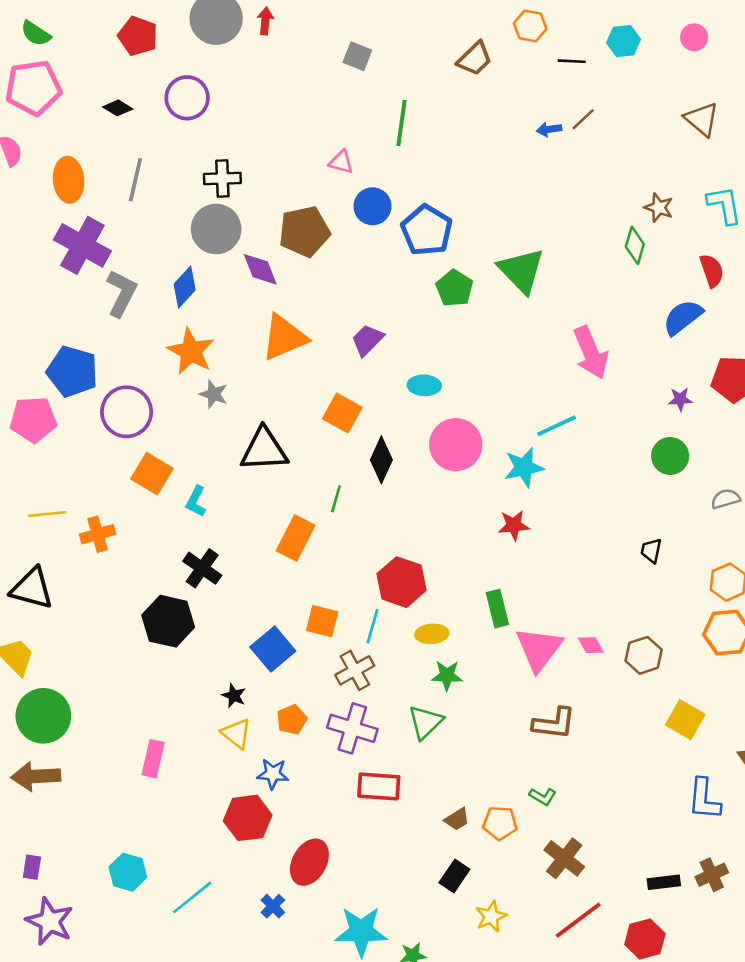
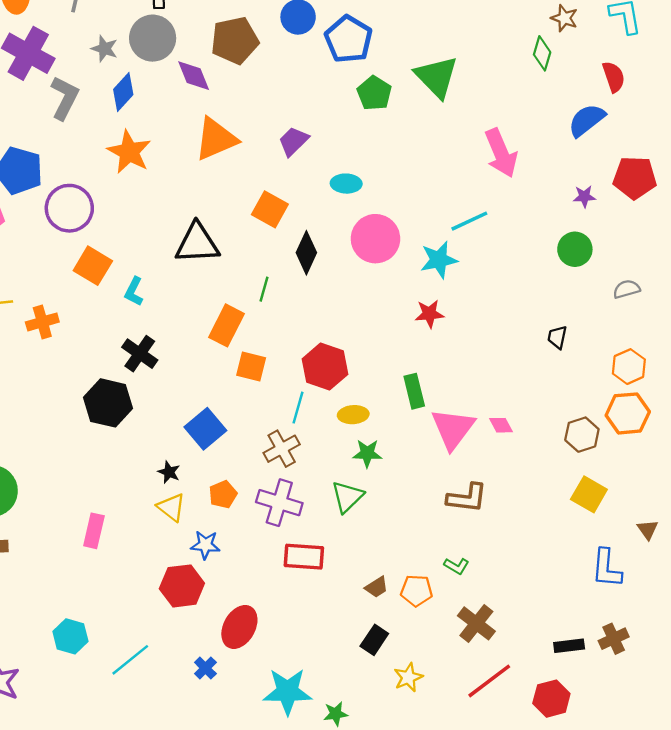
gray star: (214, 394) -> (104, 49), moved
orange square: (322, 621) -> (251, 367), moved
brown hexagon: (644, 655) -> (582, 435), moved

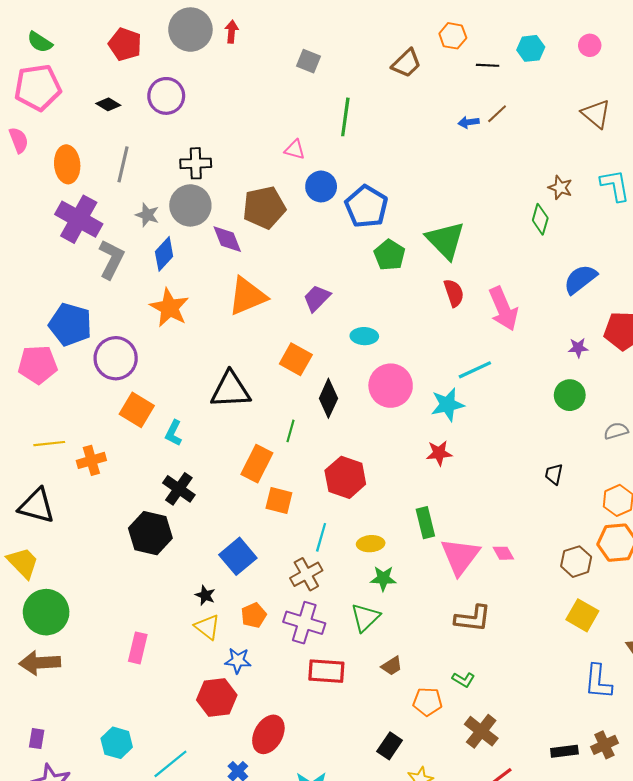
red semicircle: (614, 77) -> (454, 293), moved
red hexagon: (325, 367) -> (345, 477), moved
brown trapezoid: (377, 587) -> (392, 666), moved

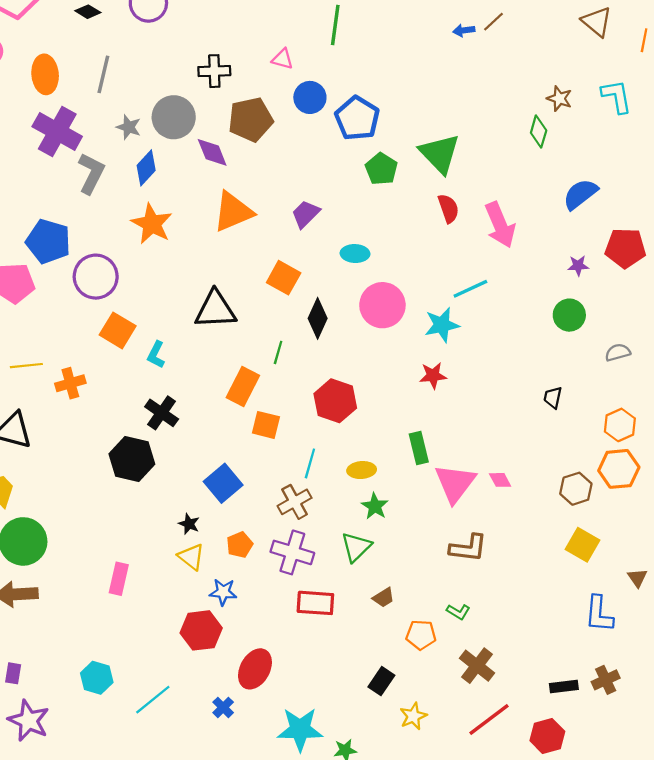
black cross: (196, 163) -> (214, 71), moved
green star: (383, 578) -> (375, 506), turned 30

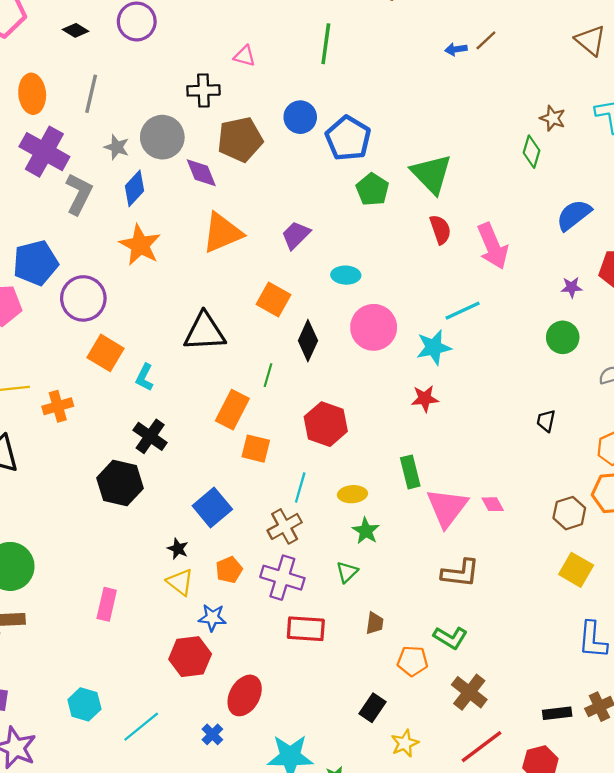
pink triangle: (282, 59) -> (245, 56), moved
blue pentagon: (48, 241) -> (36, 263), turned -30
green triangle: (356, 547) -> (347, 572), size x0.7
brown trapezoid: (384, 598) -> (375, 623), turned -50
green L-shape: (458, 612) -> (450, 638), size x1.4

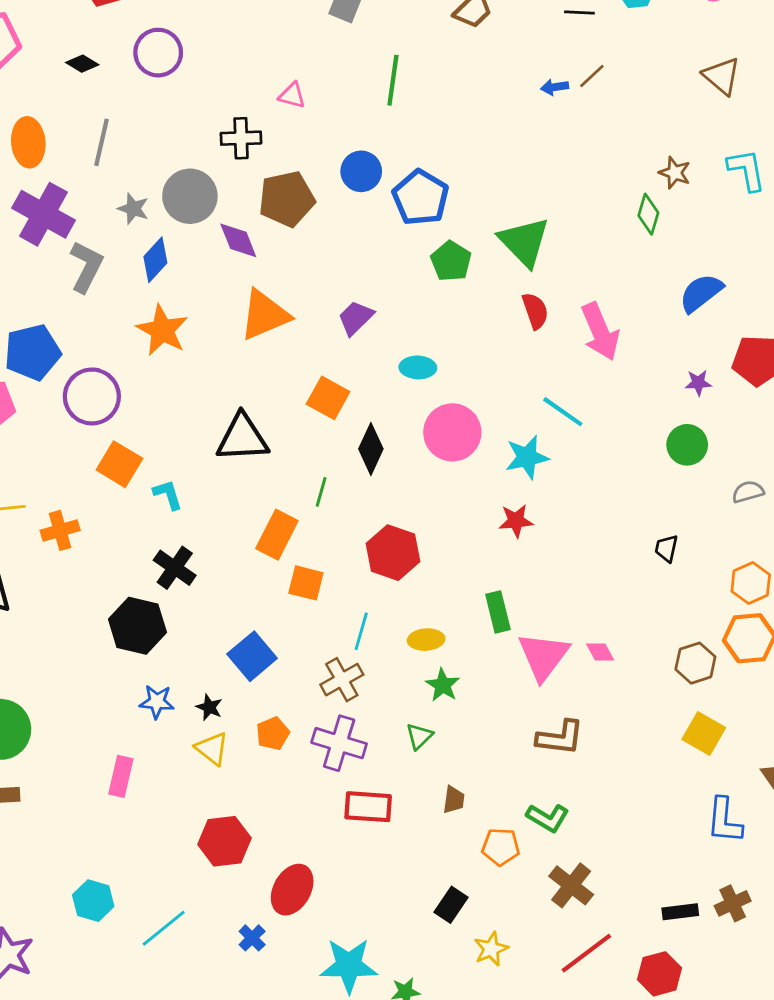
cyan line: (463, 311) -> (563, 412), turned 60
cyan L-shape: (144, 377) -> (168, 495), turned 136
blue star: (212, 618) -> (157, 702), moved

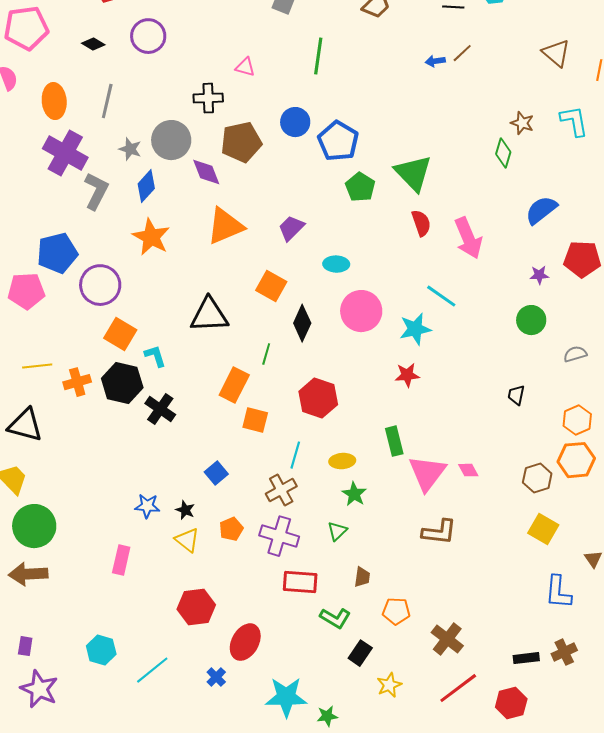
black hexagon: (137, 626) -> (122, 383), moved
blue square: (252, 656) -> (216, 473), size x0.7
green L-shape: (548, 818) -> (335, 618), moved

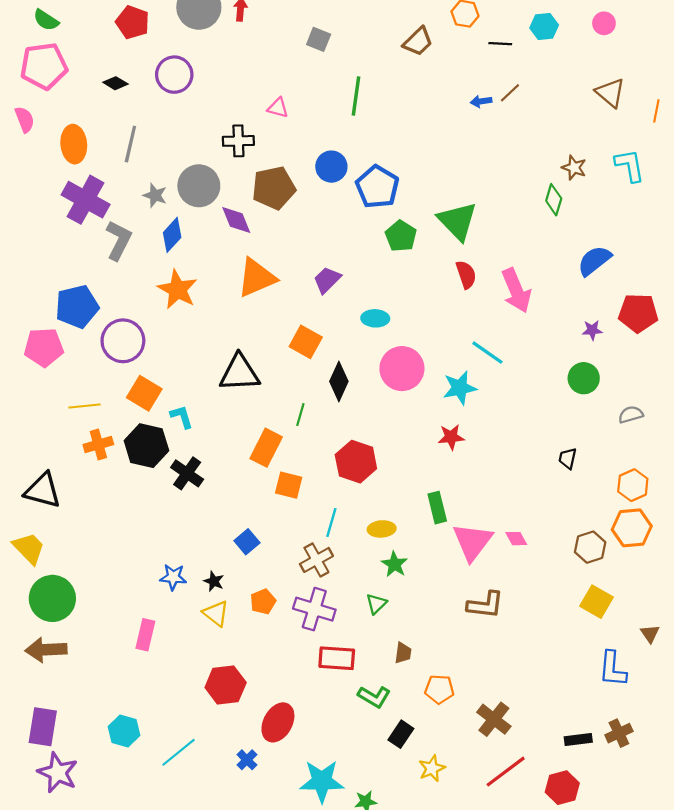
yellow line: (37, 366) -> (84, 406), moved
purple rectangle: (25, 646) -> (43, 727), size x1.8

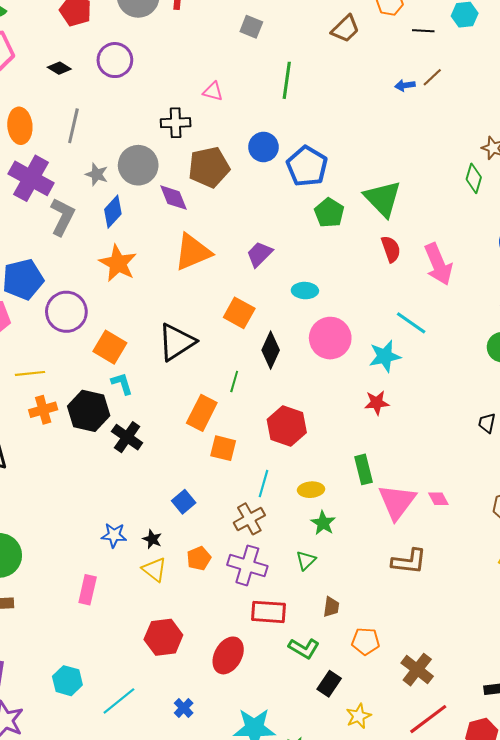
black triangle: (239, 373) -> (177, 342), turned -30
orange square: (144, 393) -> (110, 347), moved
red ellipse: (278, 722) -> (228, 655), moved

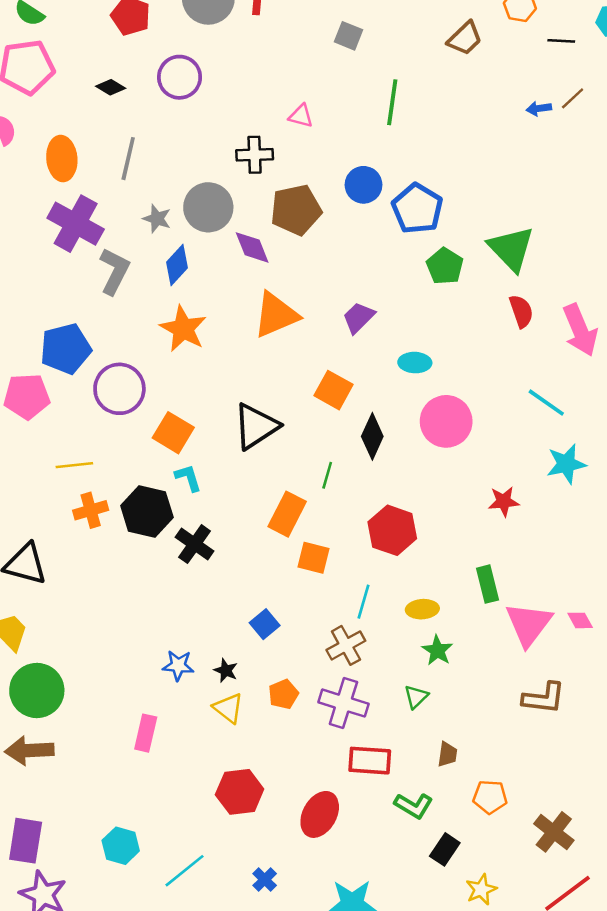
cyan star: (385, 356) -> (566, 464), moved

